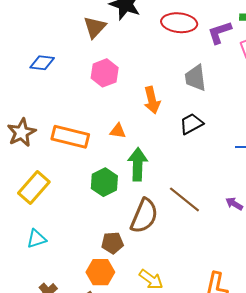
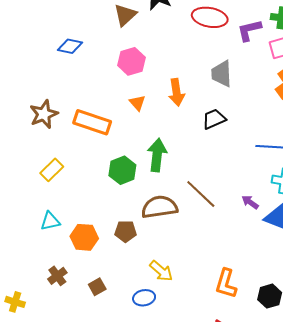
orange triangle: (118, 131) -> (137, 103), moved, turned 36
yellow rectangle: (34, 187) -> (52, 170), size x0.7
brown semicircle: (144, 216) -> (159, 207), turned -126
orange hexagon: (100, 272) -> (84, 237), moved

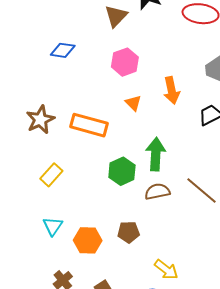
brown semicircle: (159, 207) -> (157, 191), moved, size x0.7
cyan triangle: (50, 221) -> (53, 226), turned -40

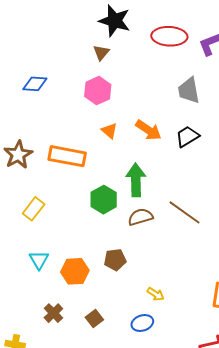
brown triangle: (116, 16) -> (101, 53), moved, size x0.7
orange arrow: (172, 90) -> (148, 130), moved, turned -40
yellow arrow: (166, 270) -> (156, 294), size x0.7

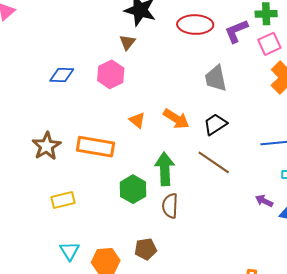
pink hexagon: (98, 91) -> (111, 74), moved
yellow rectangle: (34, 209) -> (63, 200), turned 40
brown line: (185, 212) -> (214, 162), moved
brown semicircle: (140, 217) -> (170, 206), turned -70

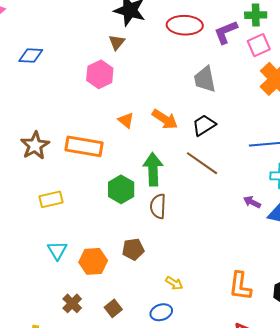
blue diamond: (62, 75) -> (31, 55), moved

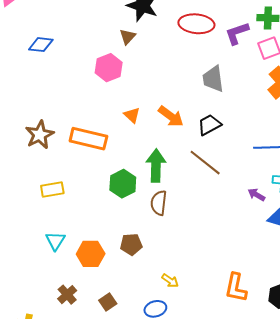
purple arrow: (252, 202) -> (256, 195), moved

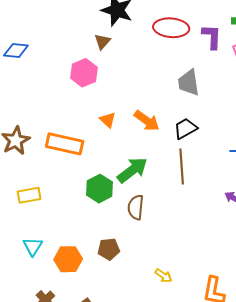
purple L-shape: (237, 33) -> (212, 37), turned 112
brown line: (205, 163) -> (182, 166), turned 48
green arrow: (156, 166) -> (132, 170), turned 52
yellow arrow: (170, 281) -> (163, 276), moved

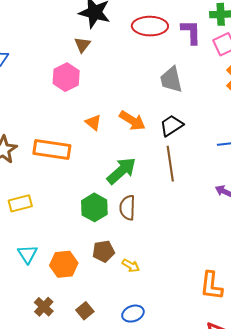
green hexagon: (100, 189) -> (94, 207), moved
yellow arrow: (163, 276) -> (131, 266), moved

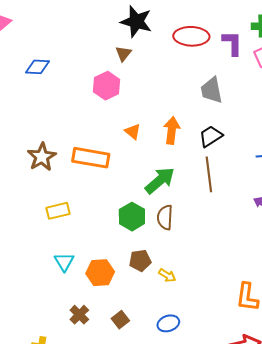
orange arrow: (132, 121) -> (172, 130), turned -116

